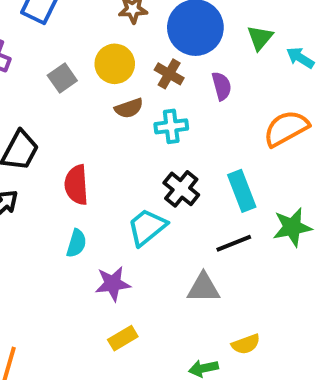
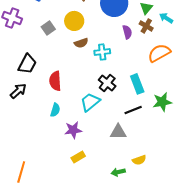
brown cross: (169, 74) -> (146, 26), moved

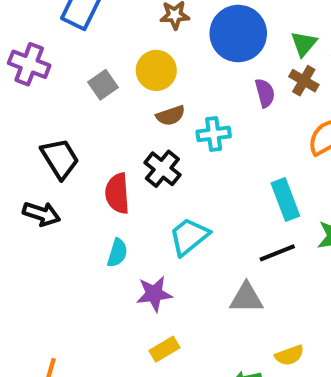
black trapezoid: (27, 64) -> (60, 159), turned -60
black cross: (107, 83) -> (162, 169), moved
black arrow: (18, 91) -> (41, 214), turned 60

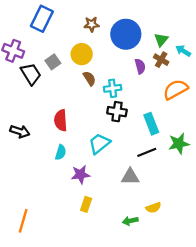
brown semicircle: (171, 115) -> (89, 78), turned -104
black trapezoid: (60, 159) -> (31, 74), moved
black cross: (162, 169) -> (117, 112), moved, turned -30
yellow rectangle: (164, 349) -> (86, 204), turned -40

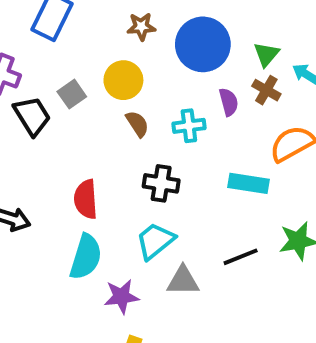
cyan cross: (113, 88) -> (189, 126), moved
black cross: (117, 112) -> (161, 183), moved
cyan rectangle: (151, 124) -> (249, 183), moved, turned -60
cyan semicircle: (61, 152) -> (86, 257), size x1.6
gray triangle: (130, 177) -> (183, 281), moved

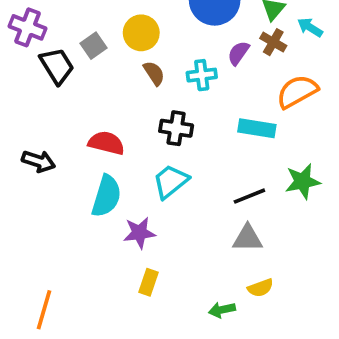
purple semicircle: (229, 102) -> (238, 53), turned -130
red semicircle: (86, 199) -> (106, 143), turned 108
gray triangle: (183, 281) -> (248, 238), moved

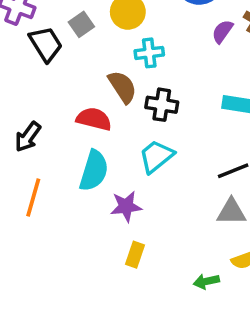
brown semicircle: (154, 73) -> (122, 87), moved, size x1.4
cyan cross: (202, 75) -> (149, 53), moved
black arrow: (39, 161) -> (28, 137), turned 108
orange line: (44, 310) -> (33, 197), moved

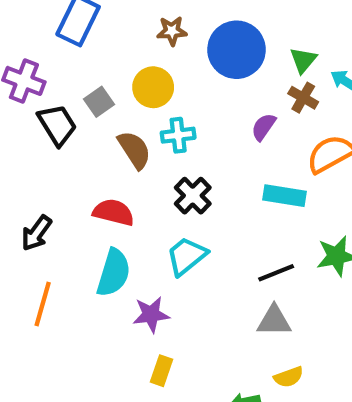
purple semicircle: (222, 31) -> (264, 127), moved
brown semicircle: (122, 87) -> (134, 150), moved
black cross: (162, 105) -> (193, 196), turned 36

